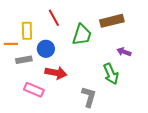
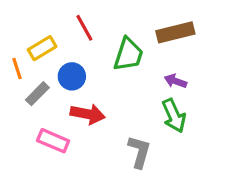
yellow rectangle: (27, 31) -> (42, 48), turned 60
orange line: (11, 44) -> (17, 69), turned 72
purple arrow: (124, 52) -> (175, 81), moved
gray rectangle: (24, 60) -> (37, 94), turned -35

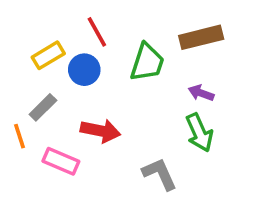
orange line: (17, 69) -> (20, 136), moved
blue circle: (72, 76) -> (84, 70), moved
gray L-shape: (139, 152) -> (160, 174), turned -40

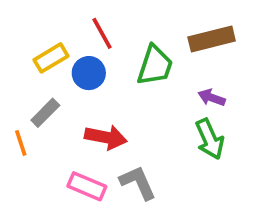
pink rectangle: (61, 161) -> (87, 186), moved
gray L-shape: (160, 174) -> (138, 183), moved

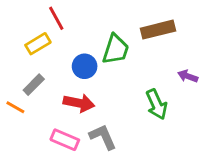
red line: (102, 33) -> (56, 18), moved
blue circle: (89, 73) -> (85, 66), moved
purple arrow: (212, 98) -> (188, 76), moved
orange line: (21, 143) -> (15, 107), turned -42

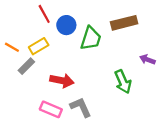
yellow rectangle: (38, 44) -> (39, 46), moved
blue circle: (85, 66) -> (66, 25), moved
orange line: (15, 107) -> (12, 47), moved

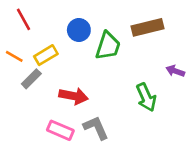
red line: (44, 14) -> (23, 19), moved

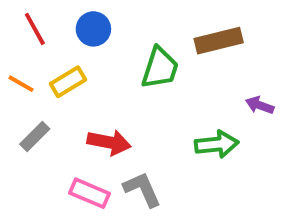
blue circle: (79, 30) -> (93, 29), moved
gray rectangle: (31, 79) -> (35, 136), moved
green arrow: (146, 97) -> (217, 144), turned -72

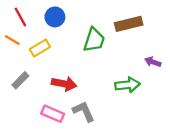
orange line: (21, 84) -> (12, 40), moved

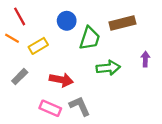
blue circle: (55, 17) -> (67, 21), moved
purple arrow: (153, 62) -> (145, 59), turned 72
green arrow: (127, 85) -> (108, 68), moved

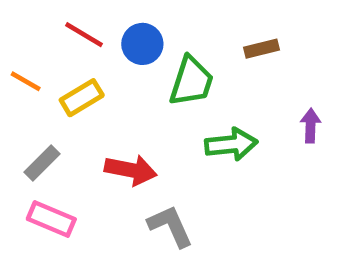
red line: (20, 16) -> (84, 35), moved, turned -30
brown rectangle: (122, 23) -> (261, 49), size x0.6
pink rectangle: (50, 108) -> (51, 219), moved

